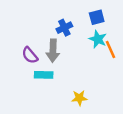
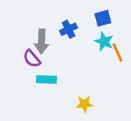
gray arrow: (53, 51) -> (42, 41), moved

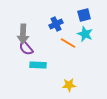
gray arrow: (42, 41) -> (23, 34), moved
orange line: (118, 53) -> (68, 43), moved, turned -35

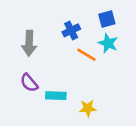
purple semicircle: (26, 48) -> (29, 83), moved
cyan rectangle: (38, 65) -> (56, 96), moved

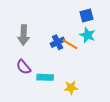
blue cross: (71, 30) -> (58, 42), moved

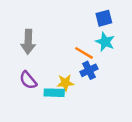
blue cross: (58, 42) -> (89, 70), moved
yellow star: (71, 88) -> (65, 83), moved

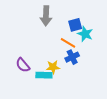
blue square: (104, 18) -> (75, 25), moved
gray arrow: (28, 42) -> (46, 16), moved

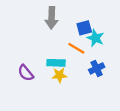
blue cross: (72, 57) -> (97, 68), moved
cyan rectangle: (44, 75) -> (56, 63), moved

